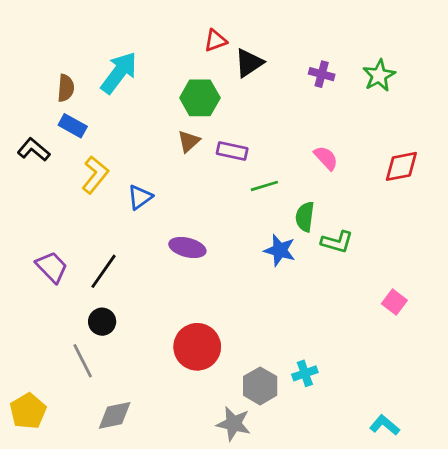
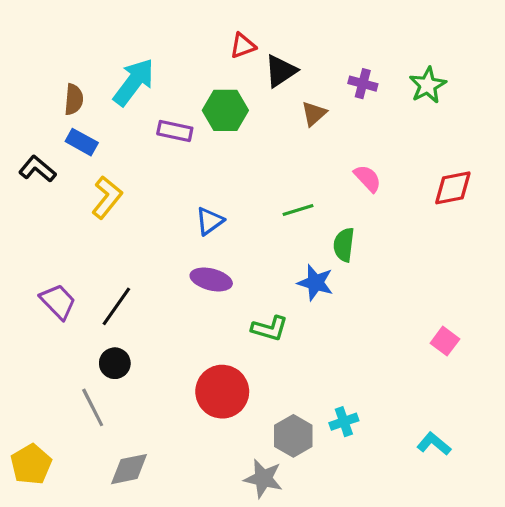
brown triangle: (189, 141) -> (314, 114), moved
purple rectangle: (232, 151) -> (175, 131), moved
blue triangle: (140, 197) -> (210, 221), moved
green L-shape: (337, 242) -> (270, 328), moved
cyan L-shape: (385, 425) -> (434, 444), moved

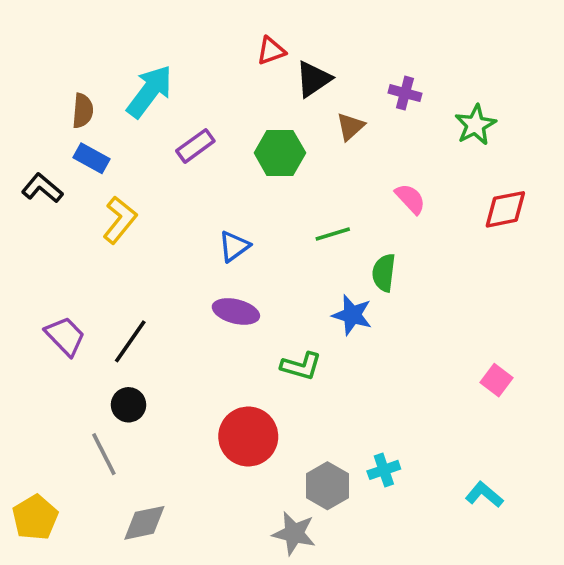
green star: (428, 85) -> (475, 125), moved
green hexagon: (225, 110) -> (280, 153), moved
purple rectangle: (175, 131) -> (195, 146), turned -48

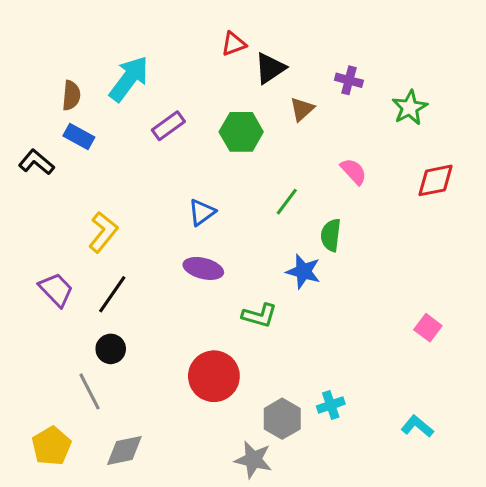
yellow L-shape: (120, 220) -> (103, 232), moved
green line: (333, 234) -> (287, 202), turned -36
yellow pentagon: (35, 518) -> (52, 446), moved

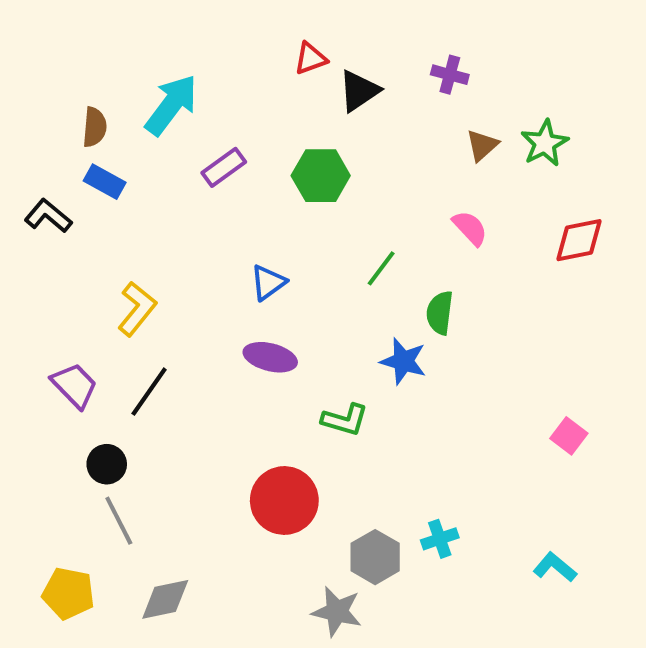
purple cross: (349, 80) -> (450, 75), moved
brown triangle: (302, 109) -> (482, 145), moved
black circle: (111, 349) -> (107, 464), moved
yellow pentagon: (52, 446) -> (68, 593), turned -30

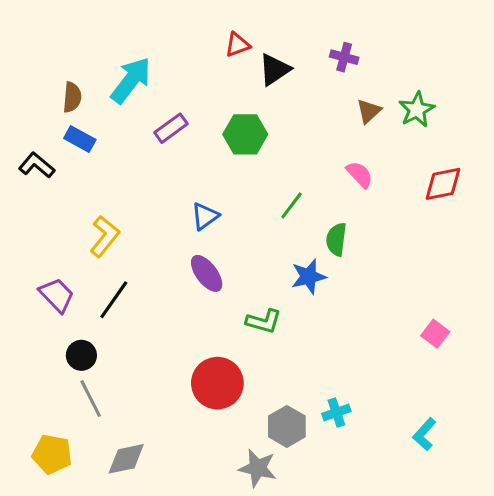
purple ellipse: (270, 357) -> (207, 273), turned 39
blue star: (403, 361) -> (309, 277), turned -30
cyan L-shape: (555, 567) -> (424, 434), turned -88

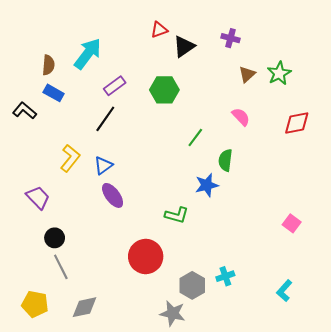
blue triangle: (205, 216) -> (103, 165), moved
purple ellipse: (207, 273) -> (113, 195), moved
black line: (114, 300) -> (105, 119), moved

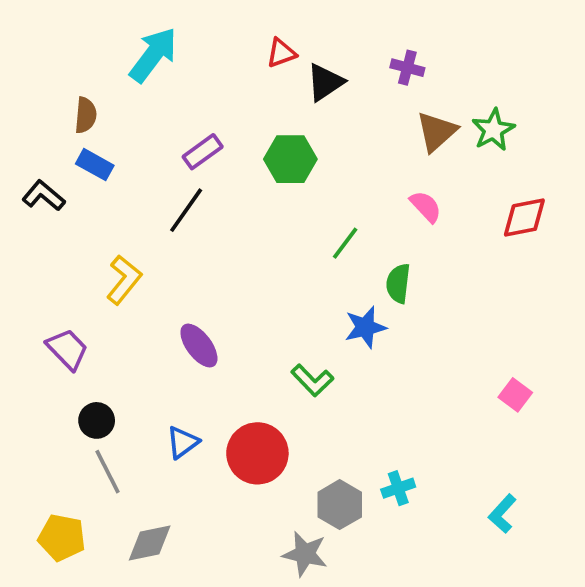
cyan arrow: (88, 54) -> (153, 55), moved
brown triangle: (247, 74) -> (437, 132), size x1.4
blue triangle: (103, 165) -> (183, 442), moved
green L-shape: (177, 215) -> (312, 380), turned 30

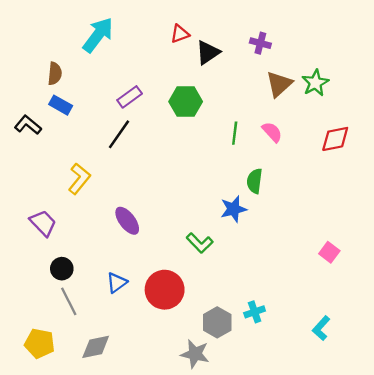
green line: (345, 243) -> (235, 133), moved, turned -30

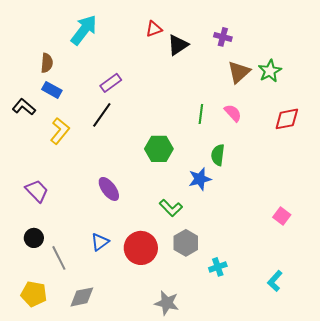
green hexagon: (186, 102) -> (159, 149), moved
yellow L-shape: (79, 179) -> (60, 131), moved
black circle: (62, 269) -> (34, 238), moved
gray hexagon: (217, 322) -> (186, 243), moved

